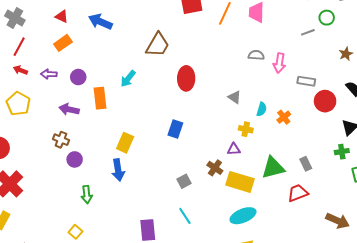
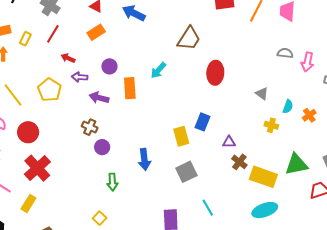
red arrow: (20, 70) -> (68, 58), moved
purple arrow: (49, 74) -> (80, 77), moved
yellow rectangle: (125, 143) -> (181, 136), moved, turned -42
purple triangle: (234, 149) -> (229, 142), moved
gray square: (184, 181) -> (186, 172), moved, size x1.5

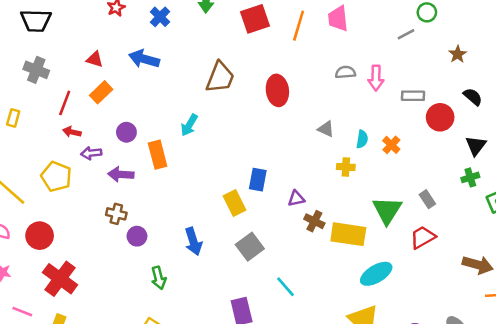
red line: (53, 34) -> (65, 103), moved
red ellipse: (215, 73) -> (277, 90), moved
green triangle: (296, 164) -> (387, 210), turned -35
cyan ellipse: (265, 210) -> (376, 274), moved

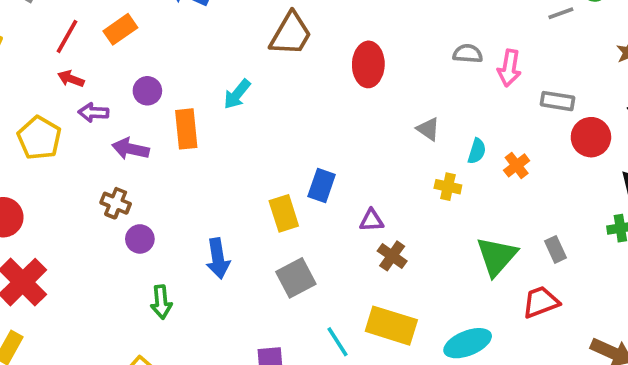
yellow rectangle: (348, 234) -> (391, 326), moved

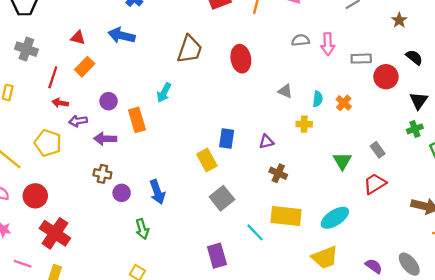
purple triangle: (372, 220) -> (266, 142), moved
green triangle: (497, 256) -> (342, 161), size x0.7
blue arrow: (218, 258) -> (157, 192), moved

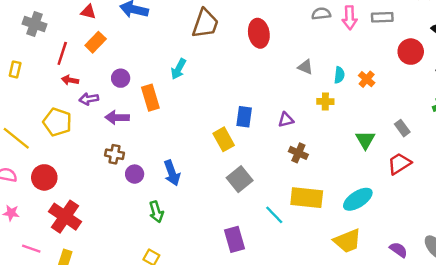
gray rectangle: (361, 59) -> (382, 17), moved

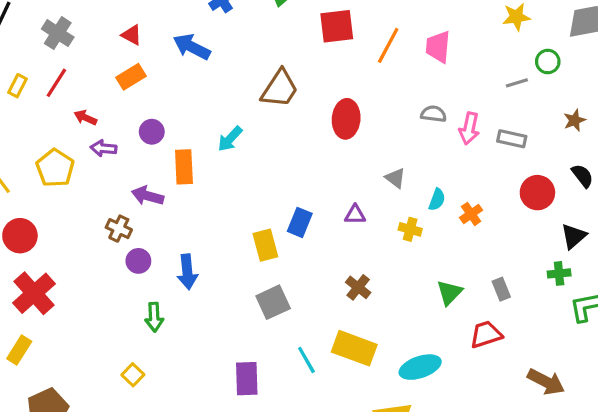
red line: (62, 53) -> (56, 83), moved
purple arrow: (117, 117) -> (148, 196), moved
purple triangle: (286, 120) -> (355, 215), moved

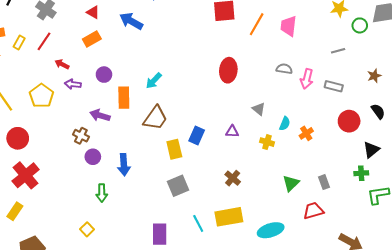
green circle: (548, 62) -> (360, 25), moved
brown trapezoid: (280, 89) -> (155, 118), moved
yellow rectangle: (354, 348) -> (229, 217), turned -32

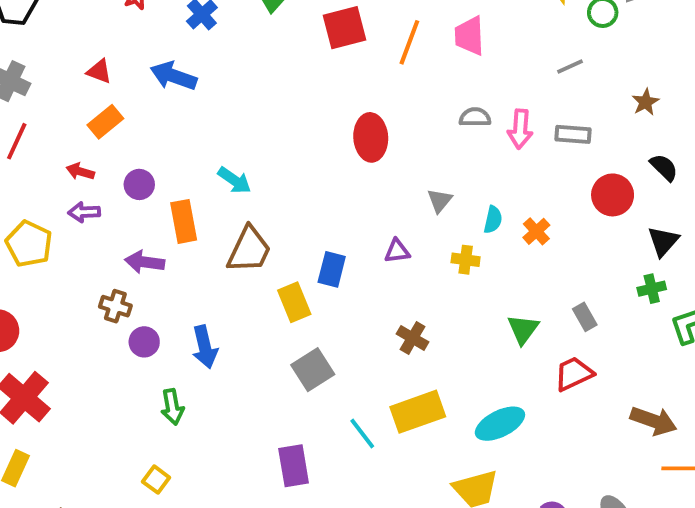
red arrow: (62, 64) -> (80, 171), moved
cyan arrow: (154, 81) -> (234, 180), turned -90
gray triangle: (259, 109) -> (440, 201), turned 40

